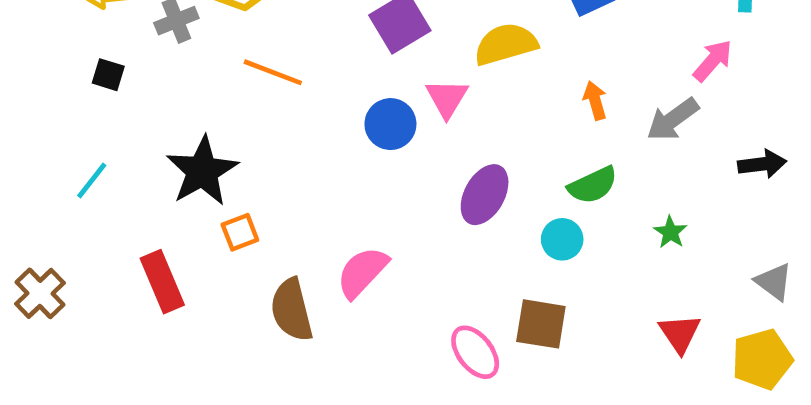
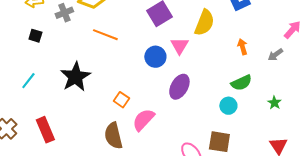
yellow semicircle: (506, 44) -> (204, 23), turned 128
gray arrow: (673, 119) -> (275, 55), size x0.7
purple ellipse: (485, 195) -> (179, 87), moved
orange square: (240, 232) -> (121, 100), moved, turned -35
red rectangle: (162, 282) -> (45, 130), moved

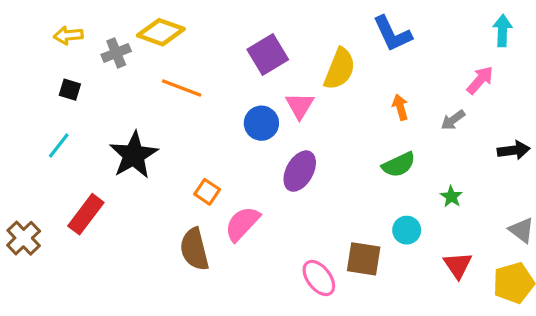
cyan line: (28, 81) -> (59, 146), moved
cyan circle: (228, 106) -> (407, 230), moved
red rectangle: (45, 130) -> (86, 214), moved, turned 60

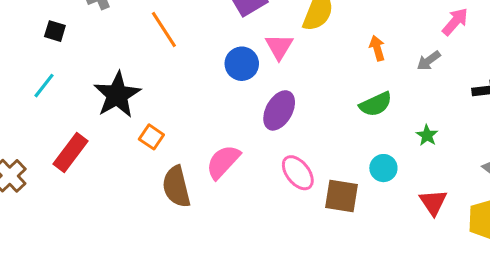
orange line: (182, 88) -> (164, 29), turned 36
orange square: (207, 192) -> (151, 137), moved
pink ellipse: (319, 278) -> (298, 173), moved

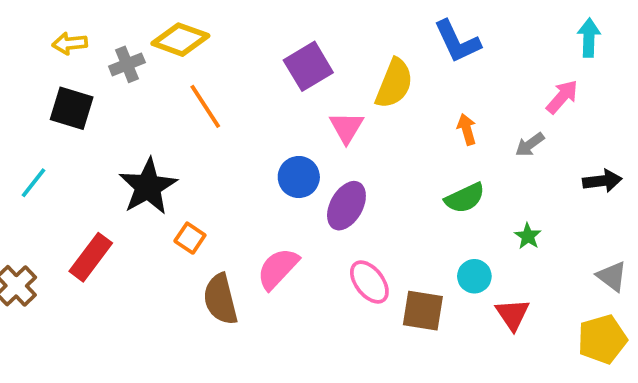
black square: (55, 31) -> (72, 108), size x1.6
blue circle: (242, 64) -> (299, 177), moved
cyan line: (44, 86) -> (33, 183), moved
red triangle: (433, 202) -> (513, 314), moved

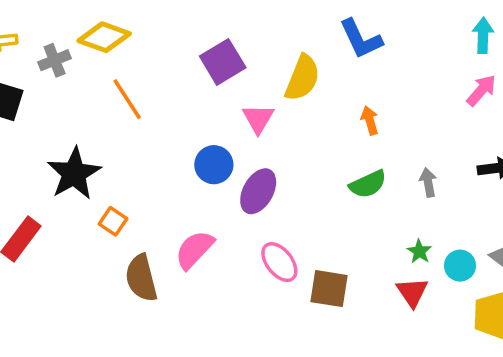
pink arrow: (562, 97) -> (481, 90), moved
gray arrow: (530, 145) -> (428, 182), moved, turned 116
green star: (528, 236) -> (419, 251), moved
cyan circle: (474, 276) -> (460, 266), moved

